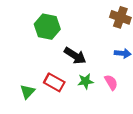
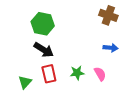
black arrow: (75, 56) -> (44, 50), moved
red rectangle: (54, 82) -> (49, 74), turned 48

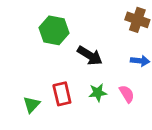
black arrow: (44, 50) -> (90, 56), moved

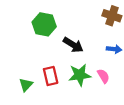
green star: (98, 93) -> (80, 75), size x1.5

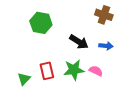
black arrow: (73, 45) -> (79, 42), moved
pink semicircle: (103, 76) -> (96, 71), turned -32

